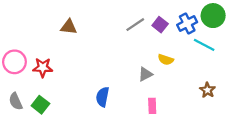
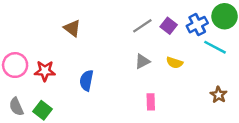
brown triangle: (69, 27) -> (72, 28), turned 30
gray triangle: (145, 74) -> (142, 61), moved
blue semicircle: (103, 97) -> (86, 81), moved
pink rectangle: (152, 106) -> (151, 102), moved

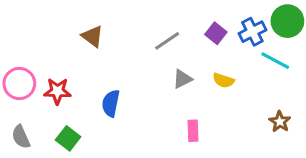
gray line: (142, 26) -> (167, 41), moved
green square: (42, 110) -> (68, 138), moved

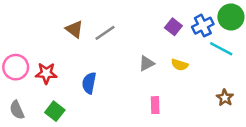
gray line: (167, 41) -> (105, 33), moved

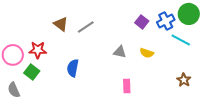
gray triangle: (147, 63) -> (120, 52), turned 40
red star: (46, 73) -> (38, 50), moved
green square: (55, 111) -> (32, 72), moved

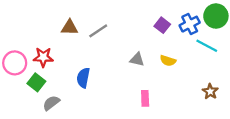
brown triangle: (61, 24) -> (70, 27), turned -35
gray semicircle: (14, 90) -> (51, 103), moved, turned 77

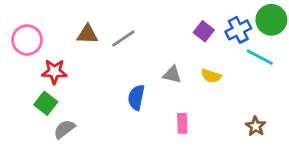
pink circle: (15, 63) -> (27, 40), moved
blue semicircle: (83, 78) -> (136, 97), moved
brown star: (210, 91) -> (256, 126), moved

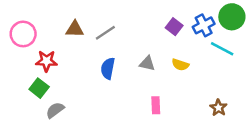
blue semicircle: (136, 97) -> (108, 68), moved

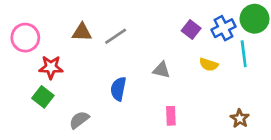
cyan line: (222, 49) -> (244, 54), turned 55
yellow semicircle: (180, 65) -> (209, 65), moved
blue semicircle: (108, 68) -> (118, 89), moved
gray semicircle: (55, 110) -> (79, 120), moved

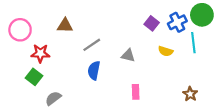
gray line: (116, 36) -> (92, 45), moved
gray semicircle: (79, 120) -> (53, 98), moved

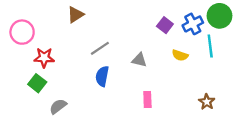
brown triangle: (65, 26) -> (75, 15), moved, turned -35

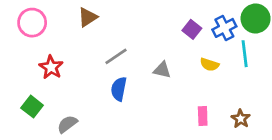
pink circle: (22, 32) -> (32, 23), moved
red star: (44, 58) -> (51, 67), turned 30
green square: (37, 83) -> (32, 107), moved
pink rectangle: (147, 99) -> (203, 116), moved

